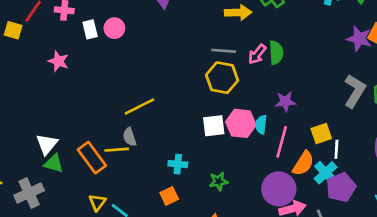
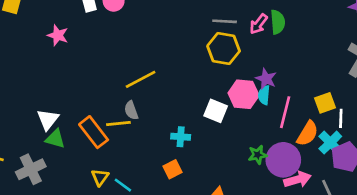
purple star: (285, 102) -> (266, 79), moved, turned 30
white square: (214, 126) -> (216, 111), moved, turned 30
green star: (219, 181) -> (258, 155), moved

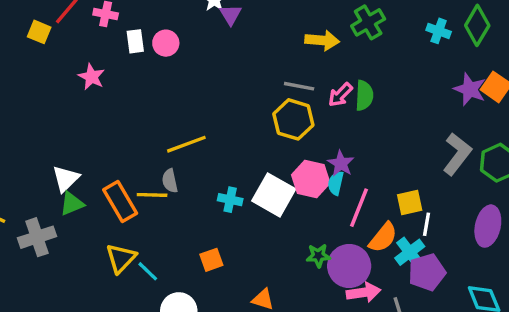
white square: (216, 111) -> (274, 195), size x1.4
cyan cross: (181, 137) -> (230, 200), moved
green triangle: (55, 139) -> (72, 204), turned -45
yellow triangle: (100, 177) -> (121, 258), size x1.4

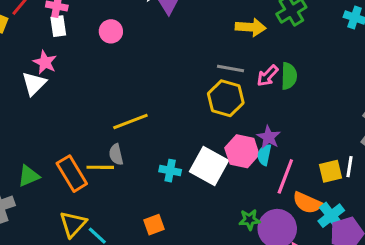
white rectangle: (135, 41) -> (58, 26), moved
white triangle: (66, 179) -> (34, 84), moved
white line: (426, 224) -> (350, 167), moved
orange semicircle: (383, 237) -> (307, 203), turned 76

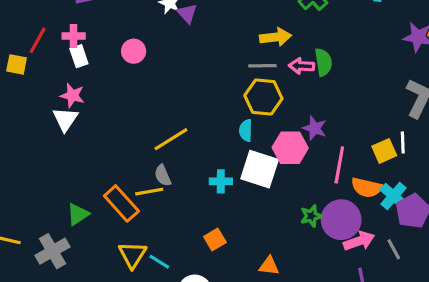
yellow arrow: (251, 27) -> (276, 37), moved
pink arrow: (268, 76) -> (302, 66), turned 60
cyan semicircle: (264, 155) -> (246, 130), moved

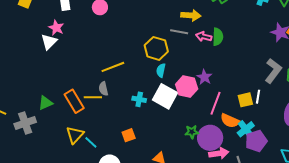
yellow hexagon: (263, 97) -> (156, 48), moved

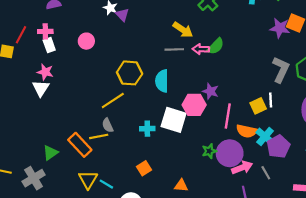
yellow arrow: (191, 15) -> (183, 30), turned 42
green semicircle: (218, 37) -> (216, 46), turned 54
yellow hexagon: (156, 48) -> (130, 73), moved
cyan semicircle: (161, 70) -> (162, 81), moved, size x1.5

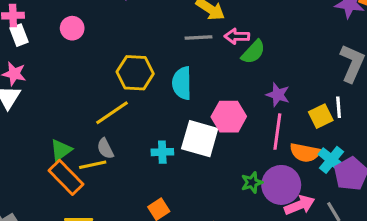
green semicircle: (216, 46) -> (253, 52), moved
purple star: (210, 91) -> (278, 95), moved
green triangle: (50, 153) -> (61, 150), moved

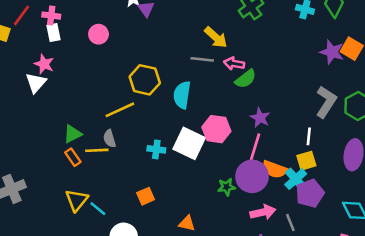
yellow square: (321, 116) -> (306, 161), moved
orange rectangle: (66, 177) -> (73, 157), size x0.6
purple circle: (281, 185) -> (252, 176), moved

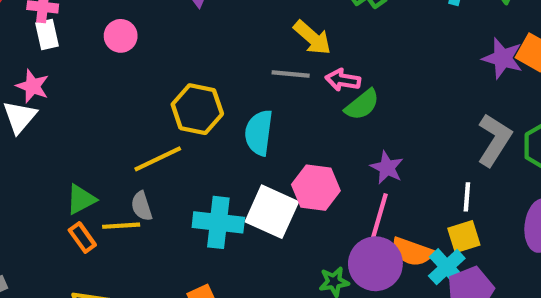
cyan cross: (156, 149) -> (218, 222), size x1.6

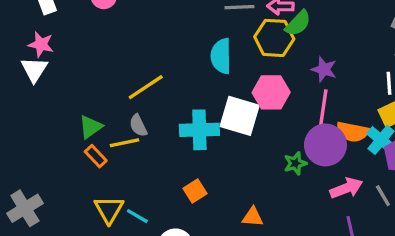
yellow hexagon: (197, 109) -> (274, 38), moved

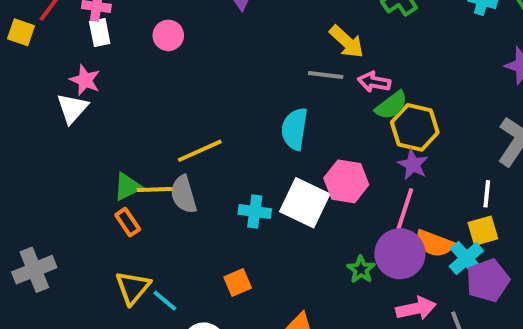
yellow hexagon: (274, 38) -> (415, 127), moved
gray semicircle: (138, 125) -> (184, 194), size x1.4
cyan cross: (199, 130) -> (255, 211), size x0.7
yellow line: (124, 143) -> (155, 189), moved
green star: (295, 163) -> (361, 269), turned -30

